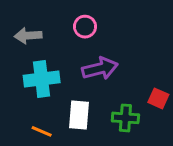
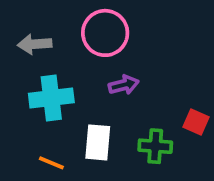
pink circle: (85, 27) -> (105, 33), size x1.6
purple arrow: (100, 69) -> (124, 85), size x0.7

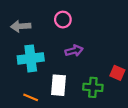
pink circle: (105, 33) -> (63, 20), size x0.6

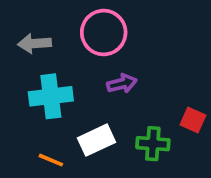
pink circle: (63, 20) -> (104, 33), size x1.6
white rectangle: (58, 85) -> (96, 140), turned 60

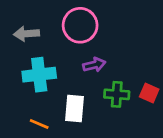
white rectangle: (96, 140) -> (74, 108), turned -60
green cross: (153, 144) -> (117, 94), moved

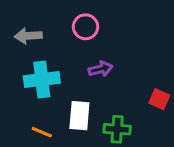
pink circle: (80, 25) -> (85, 27), size x0.7
green cross: (117, 94) -> (117, 129), moved

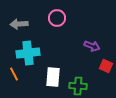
purple arrow: (101, 69) -> (92, 46), moved, turned 35
orange line: (42, 132) -> (14, 74), moved, turned 40

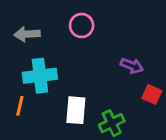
orange line: (14, 74) -> (20, 106), turned 40
green cross: (78, 86) -> (112, 123), turned -30

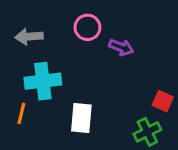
purple arrow: (132, 66) -> (121, 47), moved
green cross: (112, 123) -> (147, 132), moved

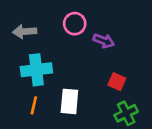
red square: (163, 101) -> (117, 82), moved
orange line: (21, 113) -> (34, 105), moved

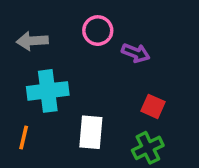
orange line: (34, 105) -> (24, 137), moved
green cross: (126, 113) -> (148, 148), moved

